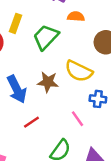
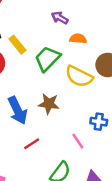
yellow rectangle: (15, 23) -> (17, 45), turned -60
yellow semicircle: (79, 71) -> (79, 76), moved

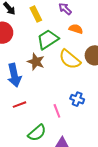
yellow rectangle: (17, 45) -> (36, 14), moved
brown star: (49, 104) -> (36, 62), moved

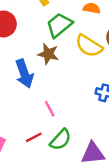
red line: (19, 105) -> (34, 137), moved
pink line: (57, 111) -> (50, 109), moved

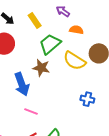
pink line: (50, 109) -> (31, 112), moved, turned -40

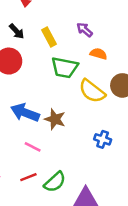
green trapezoid: (50, 44) -> (65, 68), turned -135
brown star: (41, 68) -> (55, 119), moved
blue arrow: (22, 84) -> (25, 113), turned 125

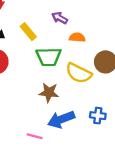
blue arrow: (25, 113) -> (61, 119), moved, turned -30
brown star: (55, 119) -> (49, 93), moved

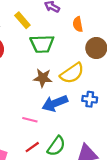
orange semicircle: (77, 37) -> (78, 24), moved, turned -104
yellow semicircle: (79, 73) -> (72, 73), moved, turned -60

